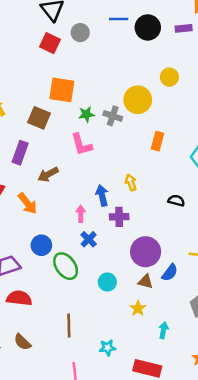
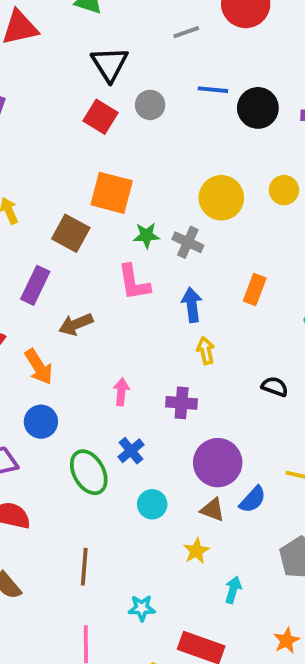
yellow circle: (138, 100) -> (221, 198), moved
blue arrow: (102, 195) -> (192, 305), moved
blue cross: (89, 239) -> (131, 451), moved
blue circle: (41, 245) -> (41, 422), moved

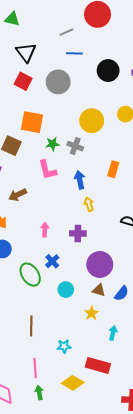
blue line: (213, 90) -> (74, 53), moved
gray circle: (150, 105) -> (58, 82), moved, size x1.5
blue semicircle: (253, 500) -> (122, 293), moved

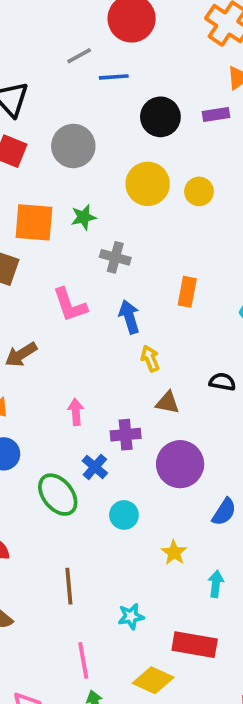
blue line: (74, 53) -> (114, 77), moved
yellow circle: (92, 121) -> (148, 184), moved
green star: (52, 144) -> (83, 217), moved
purple cross: (78, 233) -> (126, 435), moved
brown triangle: (99, 290) -> (168, 403), moved

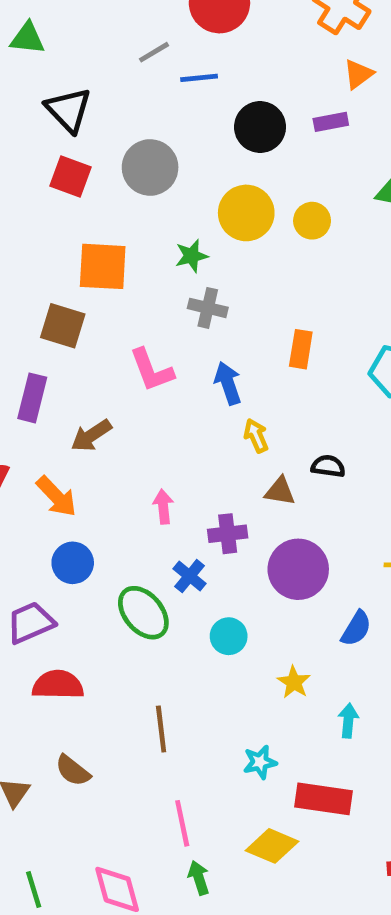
green star: (83, 217) -> (192, 256), moved
black semicircle: (222, 382) -> (328, 466), moved
cyan star: (131, 616) -> (260, 762), moved

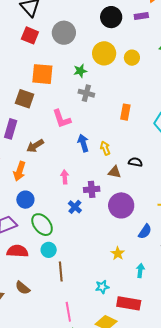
blue arrow: (228, 383) -> (83, 143), moved
orange arrow: (56, 496) -> (19, 171), turned 60
green ellipse: (143, 613) -> (42, 225), moved
cyan circle: (229, 636) -> (49, 250), moved

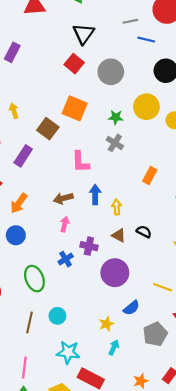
brown arrow: (35, 146) -> (63, 198), moved
green ellipse: (42, 225) -> (34, 279), moved
cyan circle: (49, 250) -> (57, 316), moved
yellow star: (118, 253) -> (106, 324), moved
cyan star: (102, 287) -> (68, 352), size x1.5

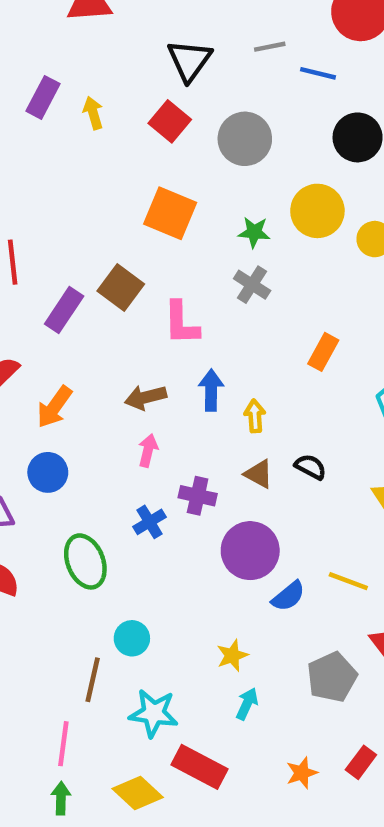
gray line: (130, 21) -> (270, 47), moved
yellow arrow: (14, 111) -> (93, 113), moved
brown square: (48, 129) -> (121, 287), moved
blue semicircle: (131, 308) -> (288, 596), moved
brown line: (29, 322) -> (93, 680), moved

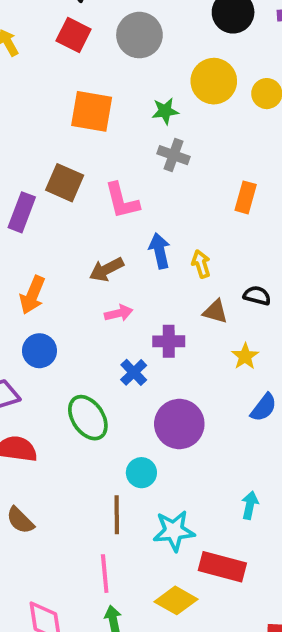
pink arrow: (148, 450) -> (119, 313), turned 76
purple circle: (250, 551) -> (179, 424), moved
yellow star: (232, 655) -> (245, 356), moved

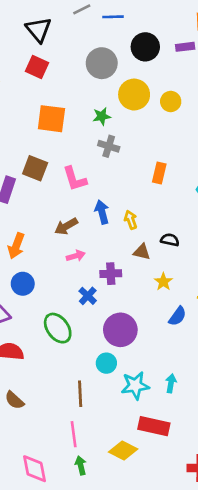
gray circle: (139, 35) -> (102, 63), moved
cyan circle: (141, 473) -> (106, 363), moved
cyan star: (174, 531) -> (135, 386), moved

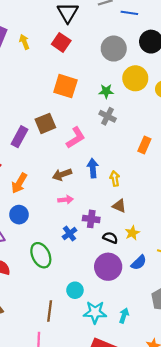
brown square: (35, 168) -> (45, 123), turned 36
pink L-shape: (75, 179) -> (76, 138), turned -115
black semicircle: (170, 240) -> (110, 238), moved
purple circle: (120, 330) -> (108, 267), moved

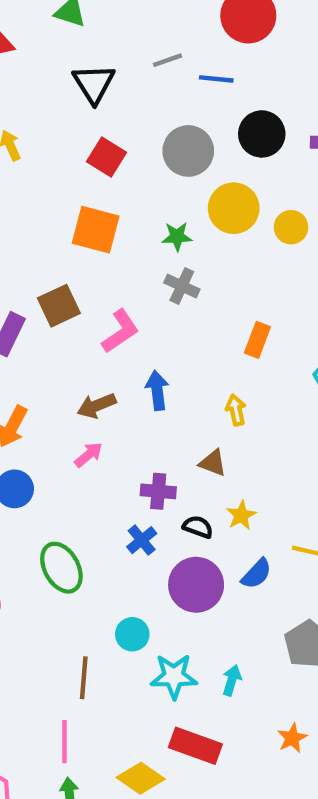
red square: (61, 42) -> (107, 157), moved
yellow arrow: (115, 178) -> (236, 410), moved
pink arrow: (66, 200) -> (89, 455), moved, turned -32
blue cross: (70, 234) -> (142, 540), moved

